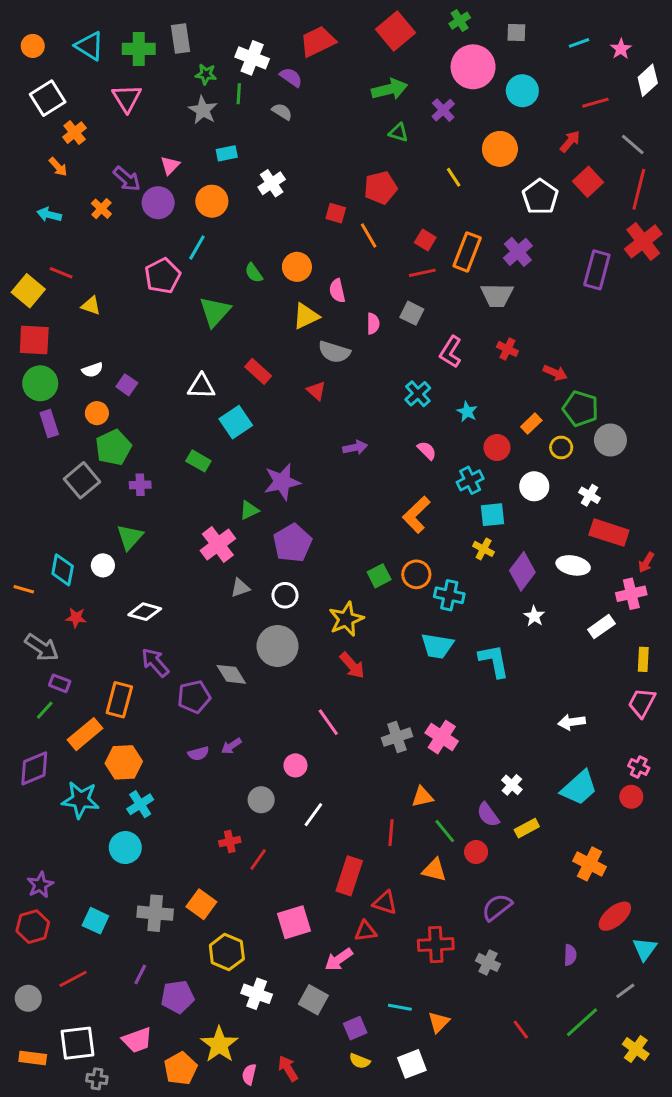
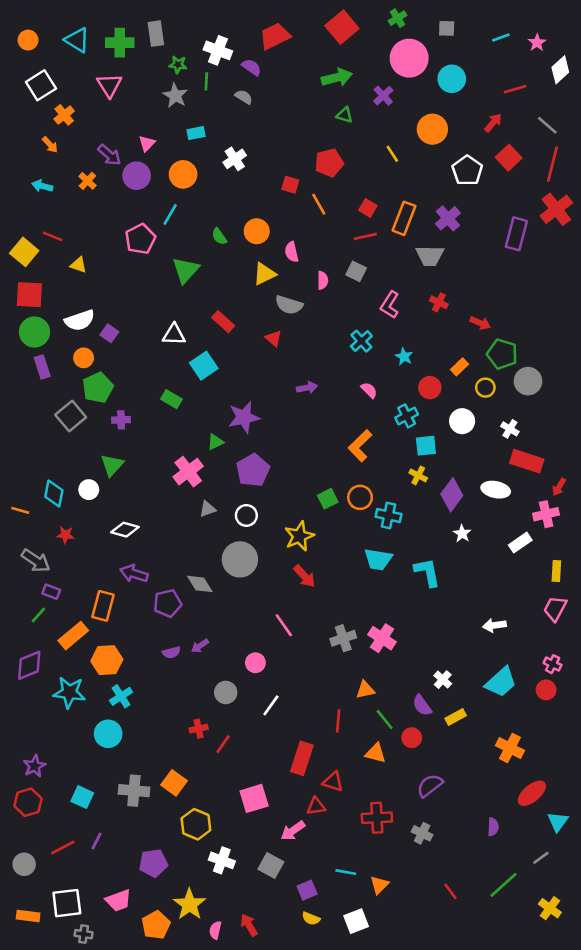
white semicircle: (92, 370) -> (80, 320), size x1.6
purple arrow: (155, 662) -> (134, 574), turned -32
purple line: (140, 974) -> (96, 841), moved

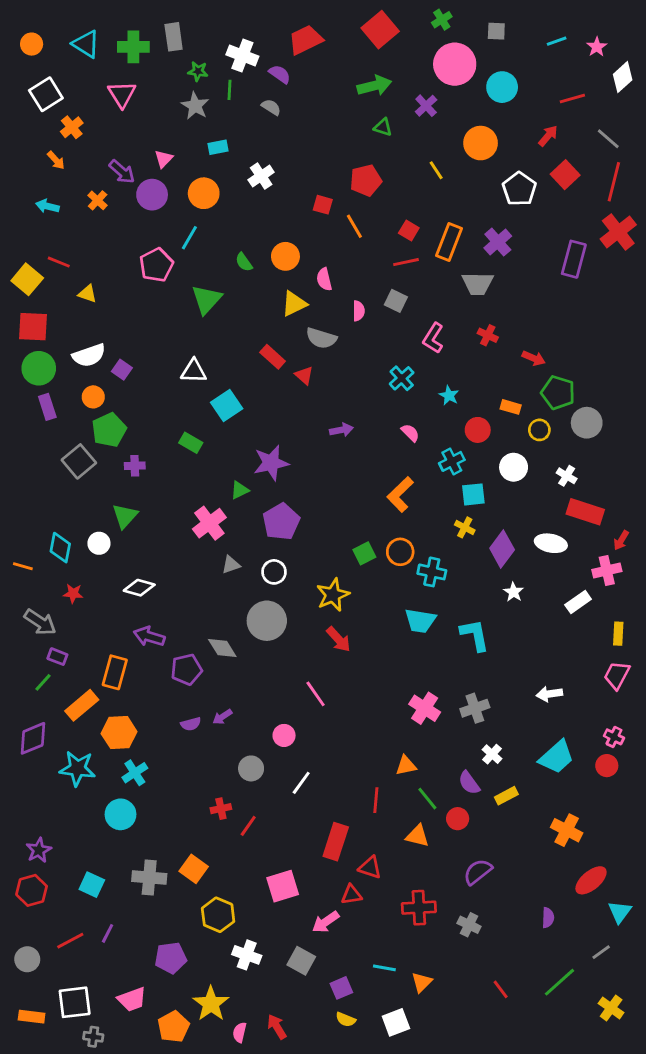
red rectangle: (223, 322) -> (273, 357), moved
orange rectangle: (460, 367) -> (511, 407), turned 60
gray cross: (343, 638) -> (475, 708), moved

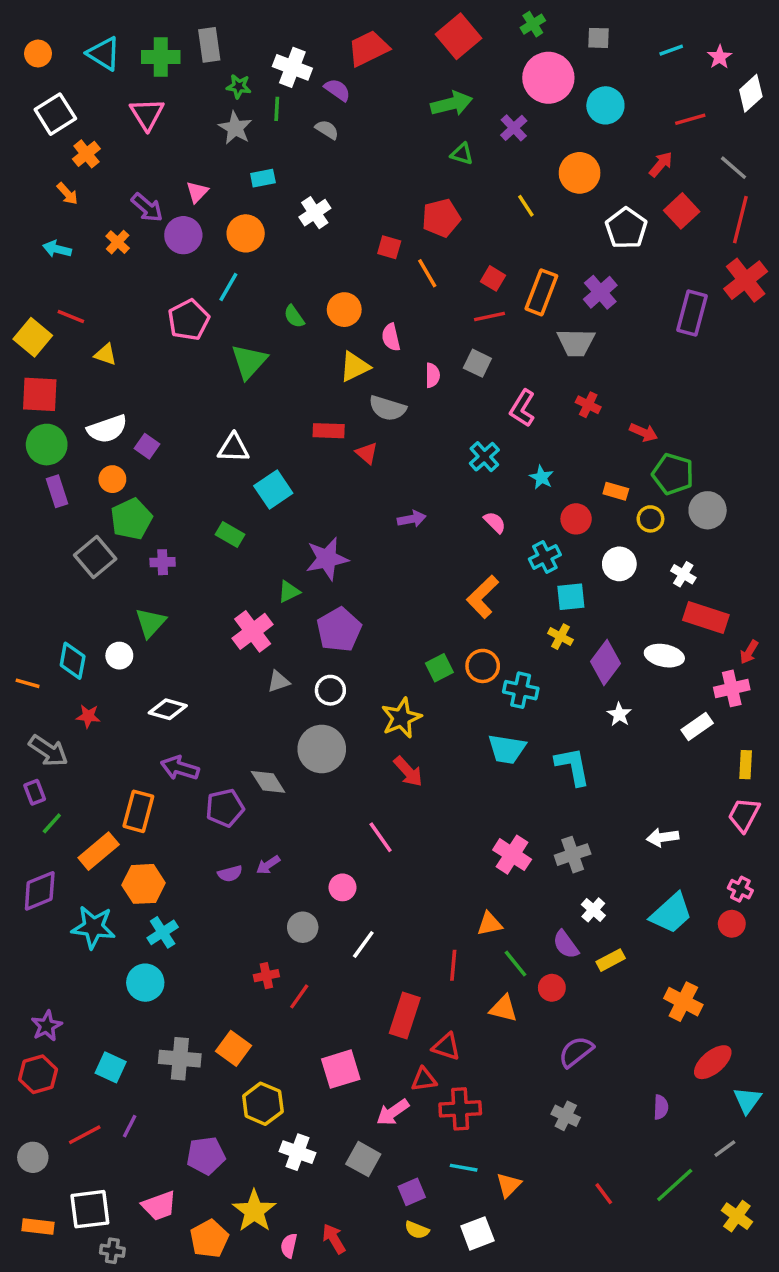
red rectangle: (273, 357) -> (329, 431), turned -40
purple rectangle: (57, 657) -> (35, 792), moved, turned 48
red cross: (419, 908) -> (460, 1109), moved

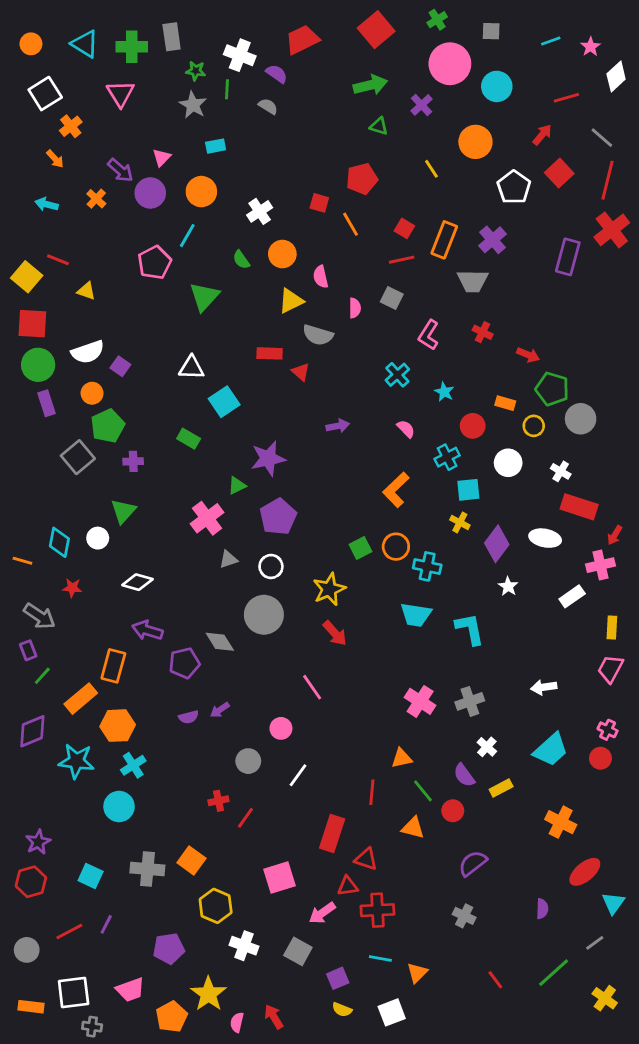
white cross: (315, 213) -> (260, 211), moved

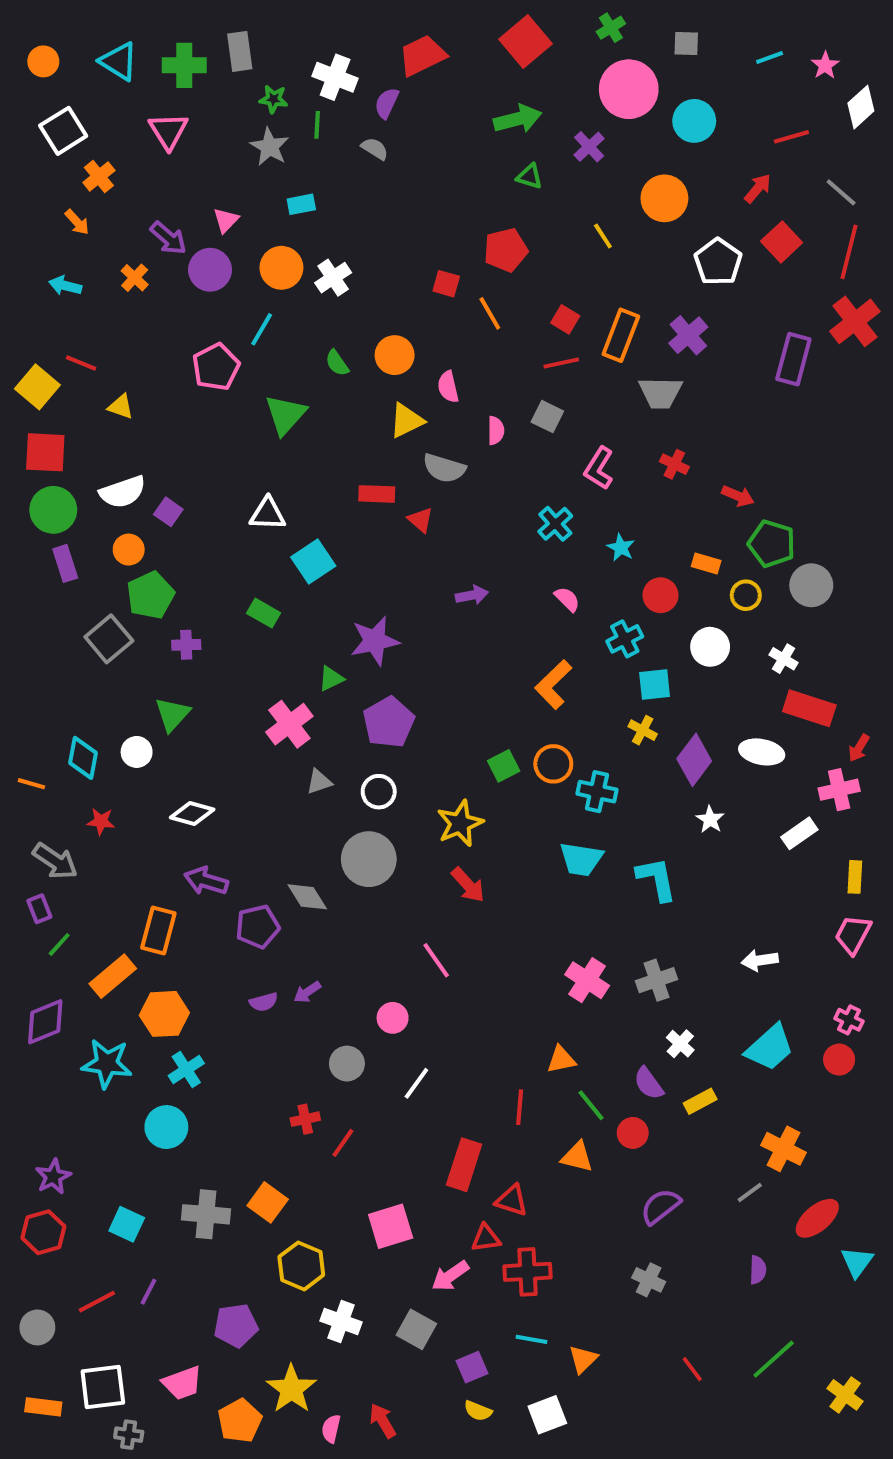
purple semicircle: (277, 74) -> (387, 103), turned -100
white cross: (260, 211) -> (333, 278), moved
gray line: (595, 943) -> (750, 1193), moved

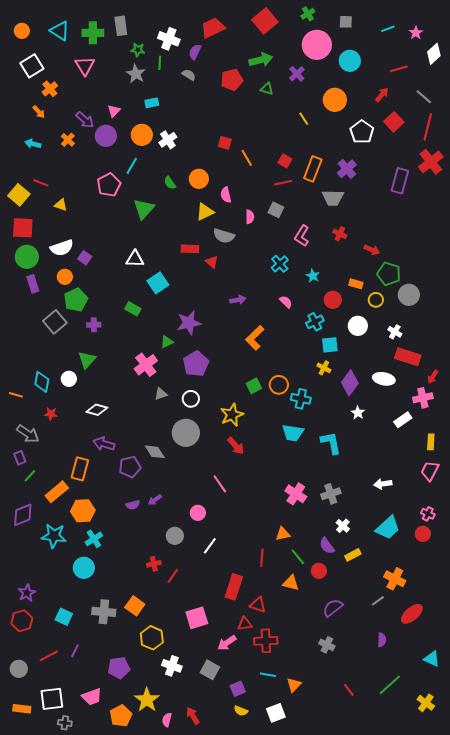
red pentagon: (506, 250) -> (232, 80), moved
orange L-shape: (553, 684) -> (255, 338), moved
cyan triangle: (857, 1262) -> (432, 659), moved, turned -42

